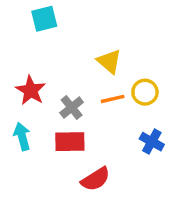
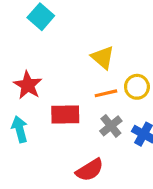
cyan square: (44, 19) -> (41, 17), turned -35
gray cross: (72, 107) -> (111, 126), moved
red rectangle: (70, 142) -> (65, 115), moved

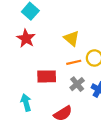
red star: (28, 85) -> (26, 38), moved
cyan arrow: (20, 129) -> (26, 103), moved

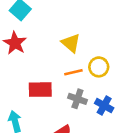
gray cross: (77, 84) -> (77, 99), turned -32

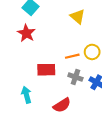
yellow triangle: (71, 43) -> (78, 17), moved

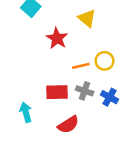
red star: (26, 33) -> (57, 38), moved
red rectangle: (46, 70) -> (57, 92), moved

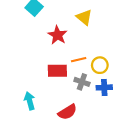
yellow circle: (105, 61) -> (100, 65), moved
red rectangle: (57, 92) -> (57, 71), moved
blue cross: (110, 97) -> (104, 87), turned -32

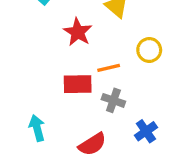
yellow circle: (100, 65) -> (149, 50), moved
blue cross: (104, 87) -> (146, 131), moved, turned -32

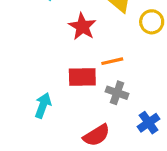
yellow circle: (149, 50) -> (152, 22), moved
cyan arrow: (37, 128) -> (43, 105), moved, turned 35

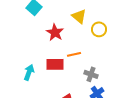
gray cross: (117, 93) -> (91, 74), moved
cyan arrow: (43, 105) -> (29, 72), moved

